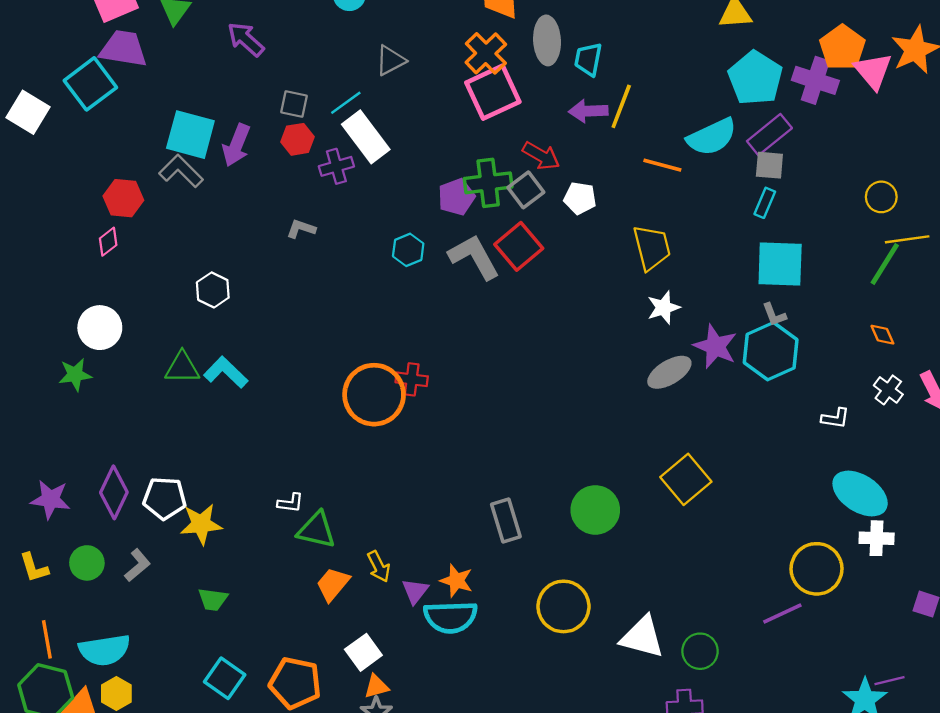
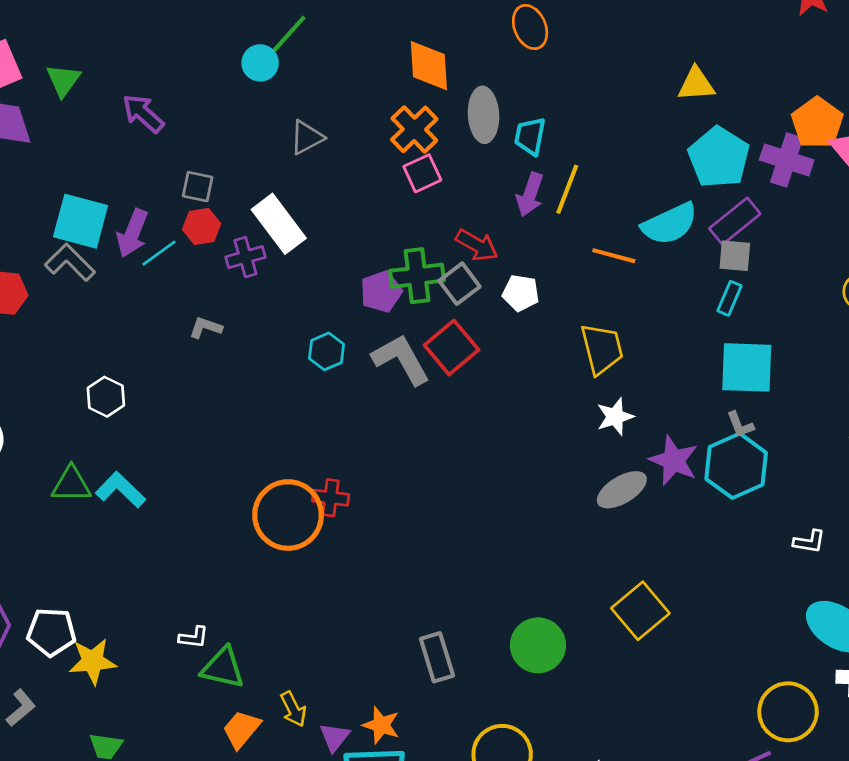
pink square: (493, 92) -> (422, 173), size x0.6
cyan line: (346, 103) -> (159, 253), moved
purple arrow: (588, 111) -> (530, 195), turned -69

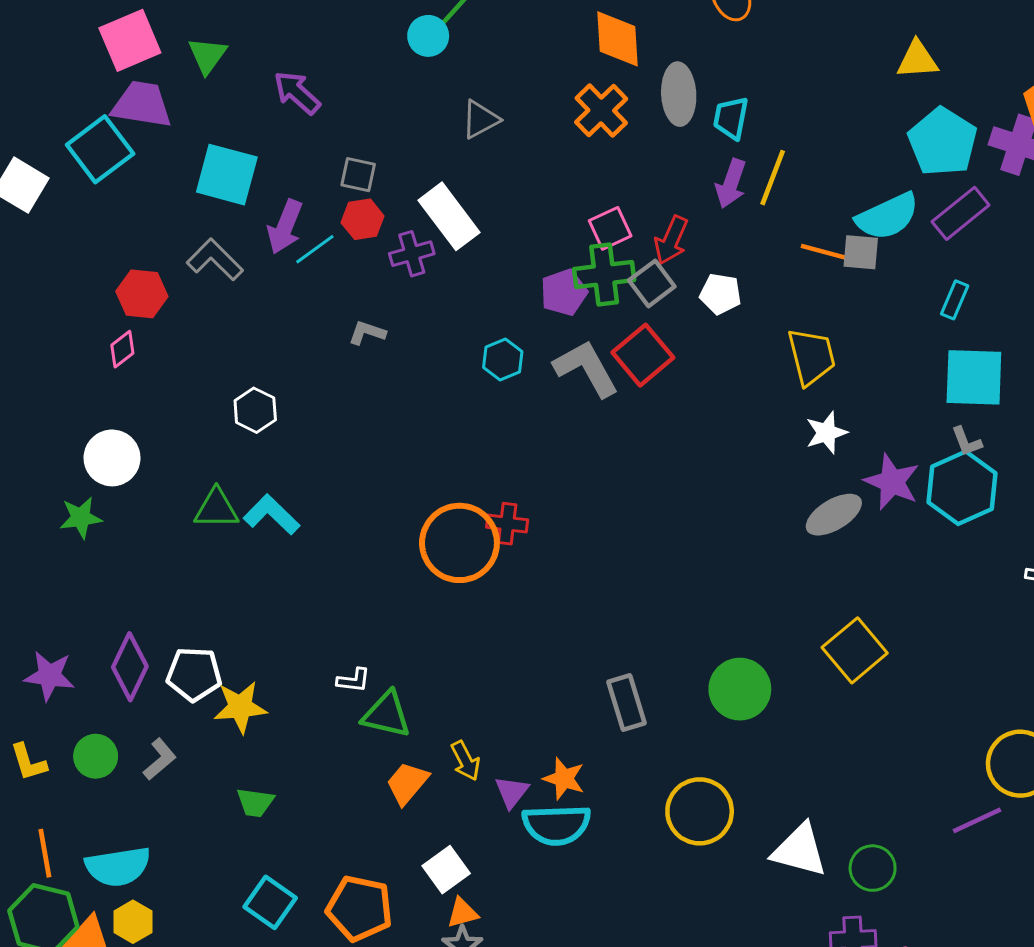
pink square: (422, 173) -> (610, 228), moved
cyan square: (81, 221) -> (227, 175), moved
red arrow: (477, 245) -> (671, 240), turned 84
gray square: (735, 256) -> (861, 252), moved

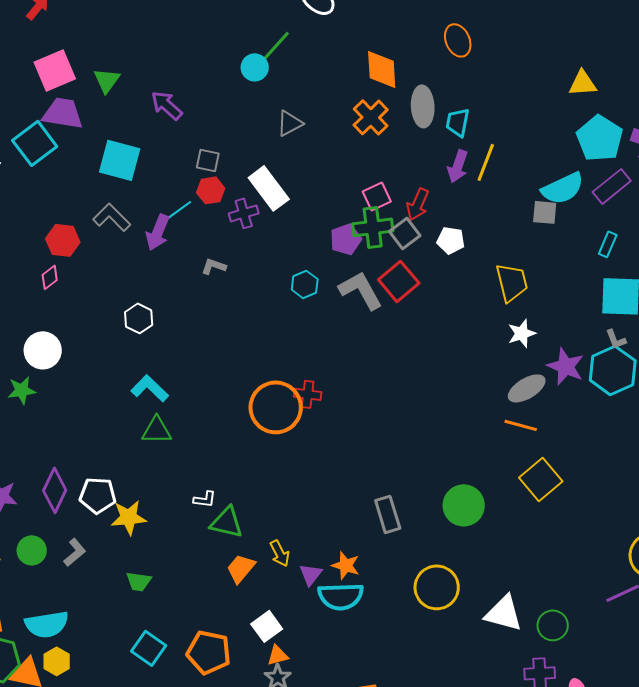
purple arrow: (285, 227) -> (158, 232), moved
orange line: (825, 252) -> (521, 425), moved
green triangle: (216, 509) -> (157, 430), moved

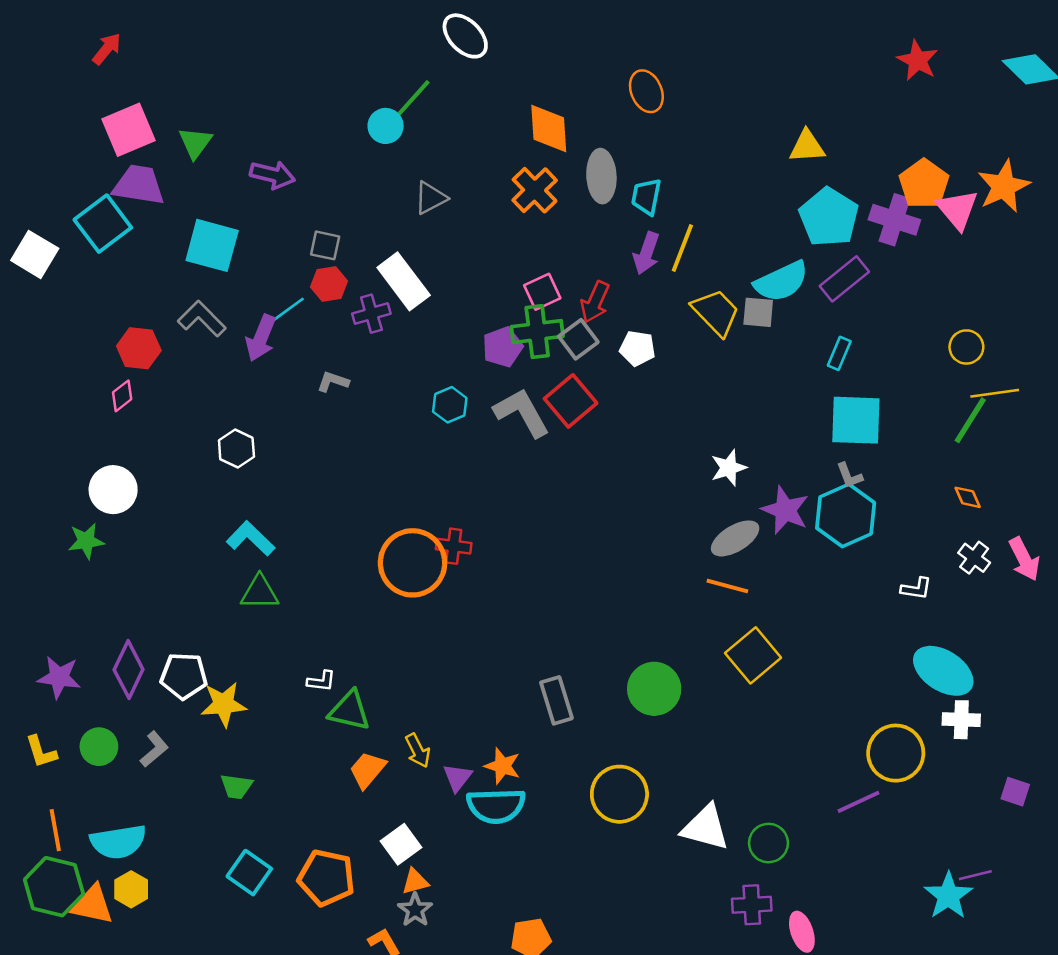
purple arrow: (167, 105) -> (272, 175), turned 152
yellow trapezoid: (512, 282) -> (716, 312), moved, turned -30

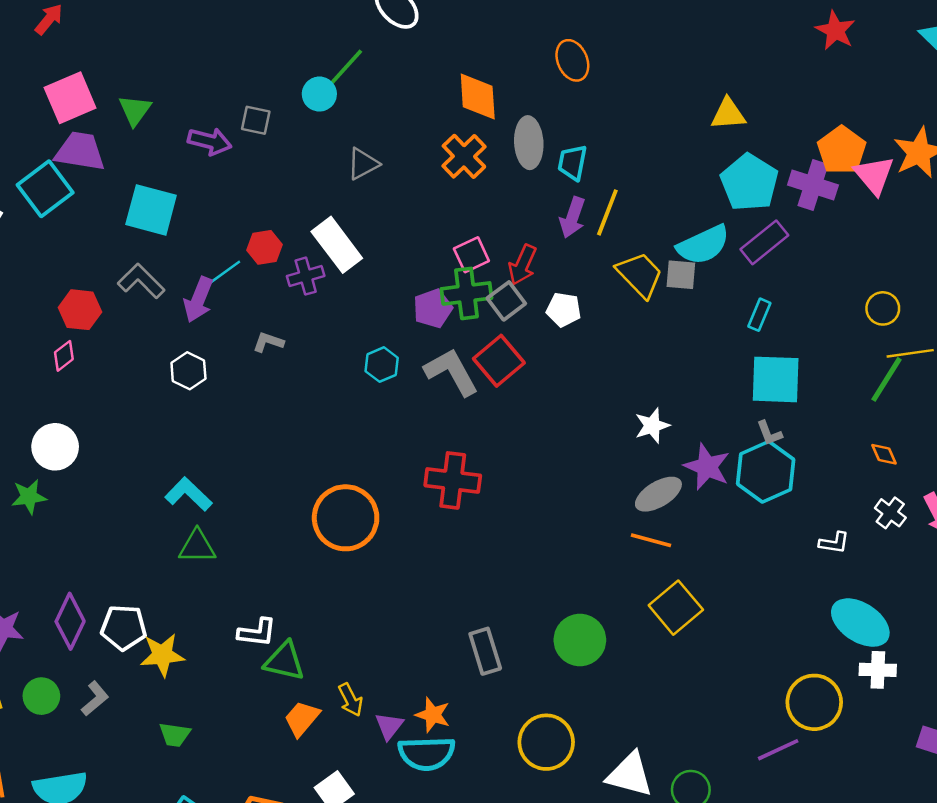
gray square: (325, 245) -> (256, 120), moved
white hexagon: (236, 448) -> (188, 371), moved
red cross: (454, 546) -> (453, 480), moved, size x1.6
white L-shape: (321, 681) -> (257, 633), size x1.4

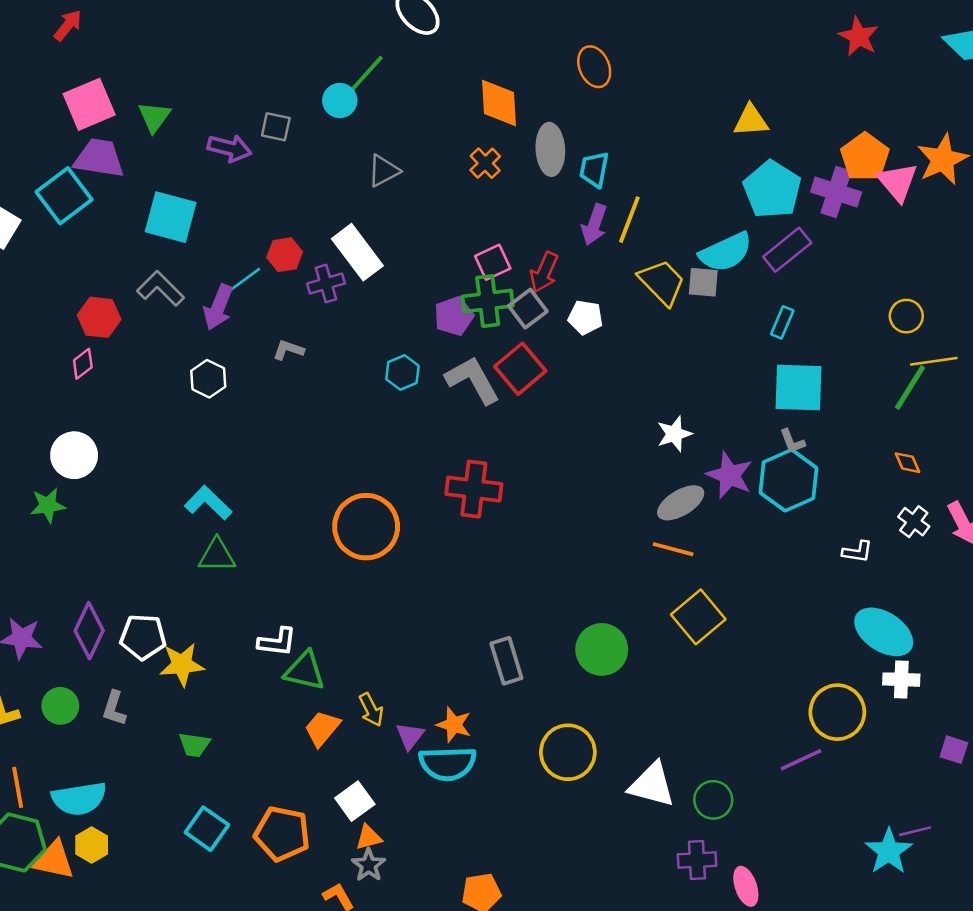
orange cross: (464, 156) -> (485, 163), size x0.7
gray L-shape: (95, 699) -> (114, 708), turned 148

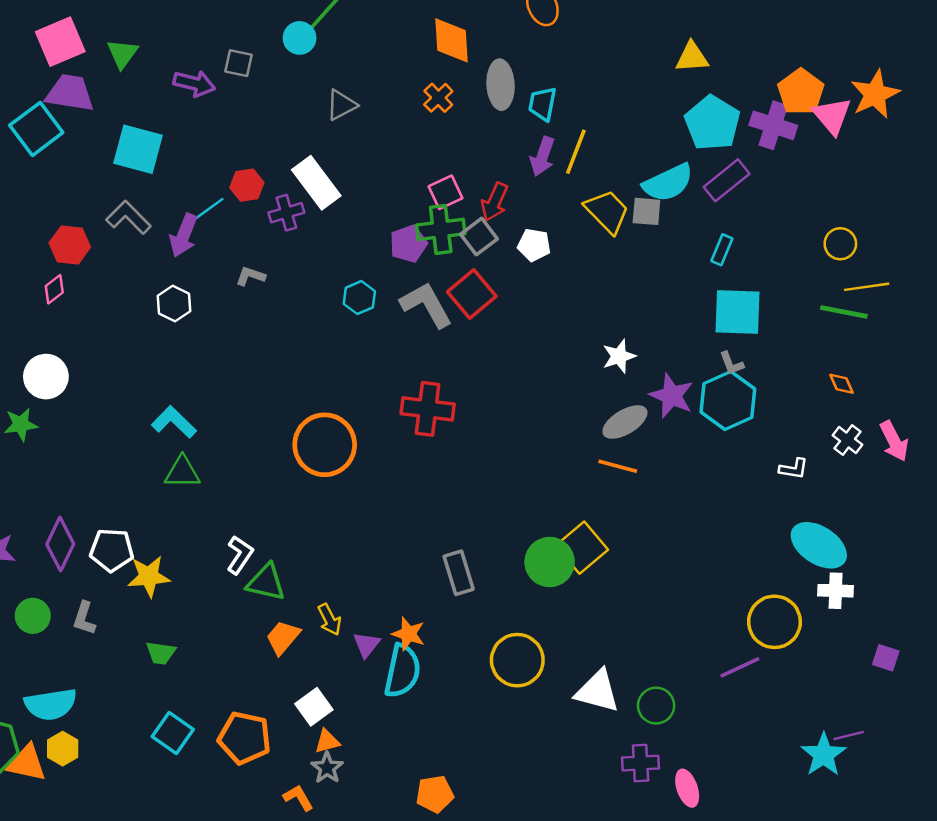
green line: (910, 388) -> (844, 312), turned 69
yellow square: (698, 617) -> (582, 548), moved
white L-shape: (277, 642) -> (240, 555), turned -63
cyan semicircle: (448, 764) -> (402, 671), turned -76

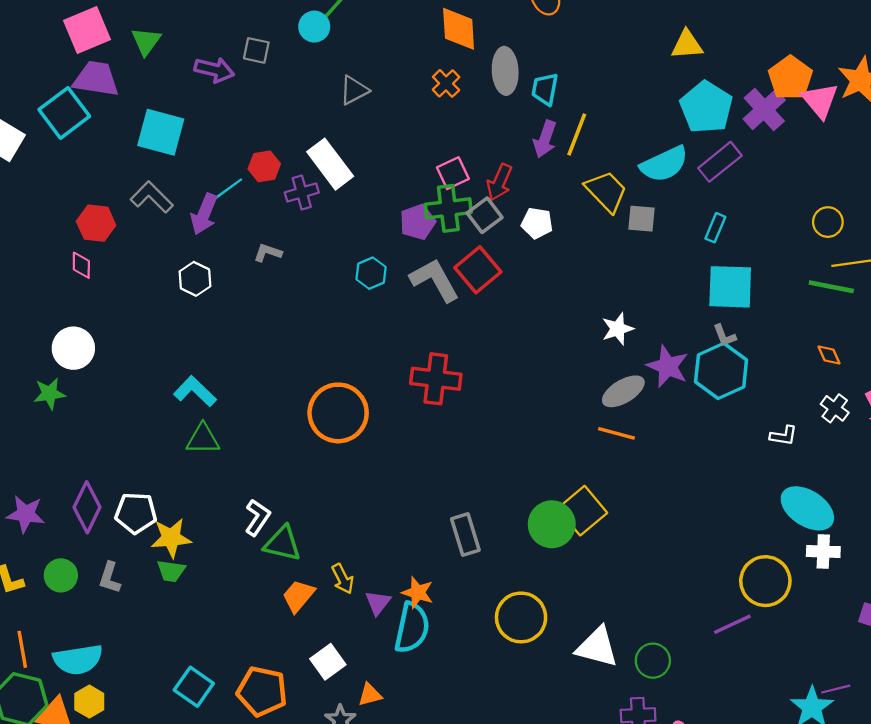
purple cross: (773, 125) -> (764, 110), turned 30
gray square: (646, 211) -> (641, 219), moved
pink diamond: (54, 289) -> (81, 265), turned -52
green trapezoid: (161, 653) -> (171, 571), moved
orange triangle: (327, 741) -> (370, 695), moved

